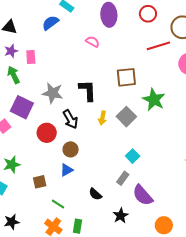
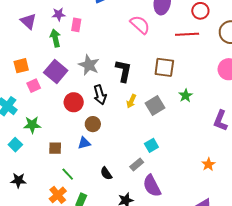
pink semicircle: (93, 42) -> (140, 25), size x1.5
red line: (158, 46) -> (187, 34), moved
green star: (154, 100) -> (186, 96), size x0.6

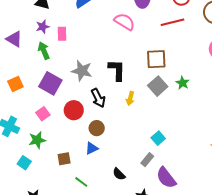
pink square: (34, 86) -> (43, 114), moved
gray square: (155, 105) -> (158, 86), moved

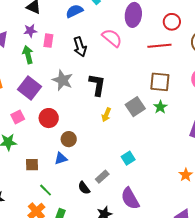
brown square: (156, 59) -> (160, 82), moved
black arrow: (98, 98) -> (80, 47), moved
gray rectangle: (147, 160) -> (102, 177), moved

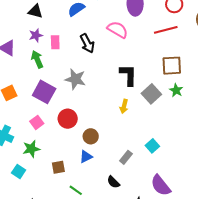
black L-shape: (97, 85) -> (128, 75), moved
gray rectangle: (102, 177) -> (126, 157), moved

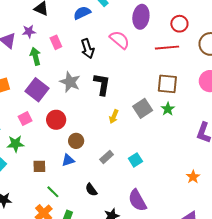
purple star: (36, 35) -> (29, 32), moved
pink rectangle: (55, 42) -> (56, 42), turned -32
black L-shape: (128, 75) -> (102, 84), moved
gray rectangle: (126, 157) -> (107, 157), moved

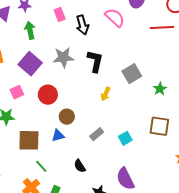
pink rectangle: (56, 42) -> (60, 14), moved
gray star: (70, 82) -> (63, 57), turned -30
brown square: (167, 84) -> (159, 126), moved
gray square: (143, 108) -> (132, 74), moved
brown square: (39, 166) -> (29, 140), size x1.6

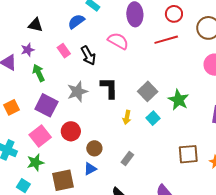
green star: (160, 89) -> (179, 100), size x1.5
pink square: (17, 92) -> (40, 136), size x1.5
brown square: (159, 126) -> (188, 154), moved
cyan square: (125, 138) -> (153, 118), moved

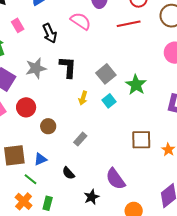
pink rectangle: (64, 51) -> (18, 25), moved
blue triangle: (90, 169) -> (40, 159), moved

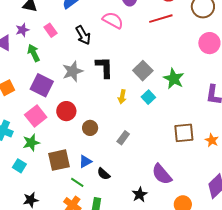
black semicircle: (68, 173) -> (104, 174), moved

